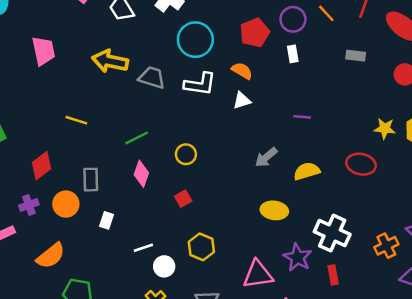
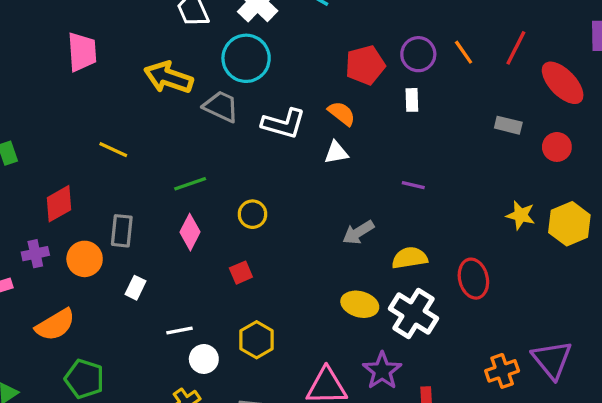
cyan circle: (195, 40) -> (246, 58), moved
gray rectangle: (356, 56) -> (508, 125), moved
red ellipse: (361, 164) -> (473, 279), moved, turned 56
white cross: (332, 233) -> (414, 313), moved

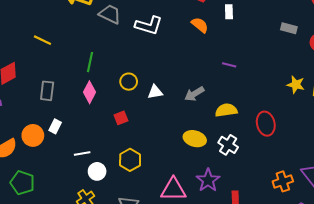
orange semicircle: (342, 113) -> (200, 25), moved
white triangle: (336, 153) -> (155, 92), moved
green line: (190, 184) -> (90, 62), turned -60
orange circle: (85, 259) -> (33, 135), moved
white cross: (414, 313) -> (228, 145), size x0.7

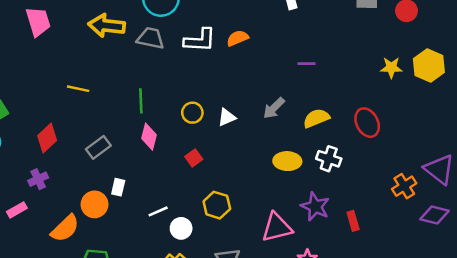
orange semicircle: (200, 25) -> (238, 38), moved, turned -48
gray rectangle: (47, 91) -> (98, 147), turned 60

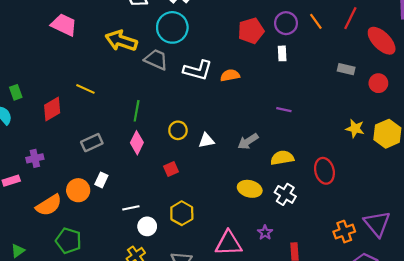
pink trapezoid: (38, 22) -> (64, 25), turned -60
red diamond: (47, 138) -> (52, 109), moved
purple star: (315, 207) -> (265, 233), size x0.6

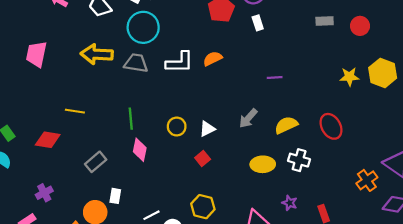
pink trapezoid: (64, 25) -> (36, 54), turned -88
red diamond: (52, 109) -> (48, 140), turned 55
red square: (171, 169) -> (203, 159), moved

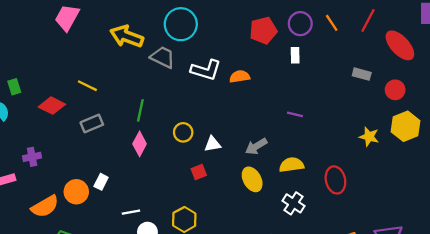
yellow hexagon: (383, 73) -> (406, 126), moved
gray rectangle: (96, 162) -> (92, 124), moved
yellow ellipse: (263, 164) -> (252, 179), moved, turned 45

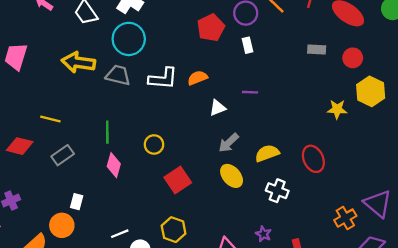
purple line: (295, 114) -> (250, 92), moved
white triangle: (213, 144) -> (218, 108), moved
red square: (199, 172) -> (178, 180), size x1.6
white rectangle: (101, 182) -> (77, 202), moved

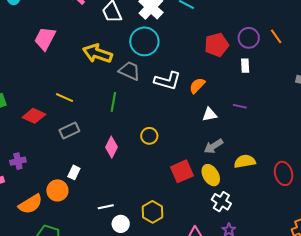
orange semicircle: (197, 78) -> (197, 86), turned -36
green line: (107, 132) -> (113, 102), moved
red square: (178, 180) -> (182, 171), moved
white cross: (277, 191) -> (221, 202), moved

